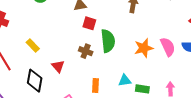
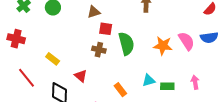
orange star: (144, 48) -> (163, 46), turned 30
brown cross: (86, 51) -> (99, 50), moved
orange rectangle: (95, 86) -> (120, 90), turned -32

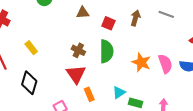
red square: (106, 29) -> (108, 23), moved
red triangle: (81, 76) -> (76, 74), moved, size x1.5
cyan triangle: (149, 80) -> (119, 92), turned -32

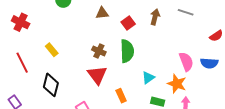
red square: (108, 23) -> (128, 23), turned 32
orange star: (141, 62) -> (177, 84), moved
cyan triangle: (119, 92) -> (148, 78), moved
orange rectangle: (89, 94) -> (121, 96), moved

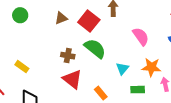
red square: (128, 23) -> (89, 21), size x1.5
green semicircle: (127, 51) -> (95, 48), turned -35
pink semicircle: (186, 62) -> (141, 36), moved

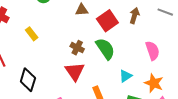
yellow rectangle: (22, 67) -> (32, 34), moved

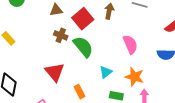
brown cross: (77, 48) -> (61, 35), moved

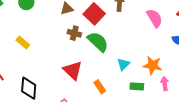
pink semicircle: (130, 44) -> (155, 18), moved

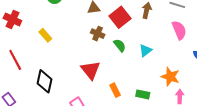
green semicircle: (98, 42) -> (120, 45), size x0.6
cyan triangle: (123, 64) -> (145, 51), moved
green rectangle: (137, 86) -> (143, 94), moved

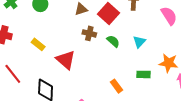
red triangle: (91, 70) -> (66, 60), moved
green rectangle: (143, 94) -> (143, 74), moved

